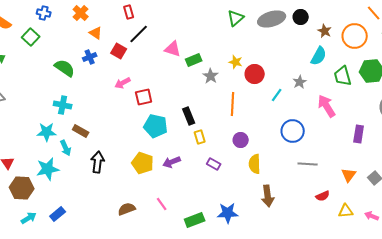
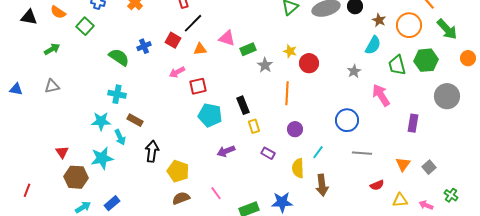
orange triangle: (96, 33) -> (200, 49), moved, turned -40
cyan line: (277, 95) -> (318, 152), moved
yellow pentagon: (143, 163) -> (178, 171), moved
yellow semicircle: (255, 164) -> (298, 168), moved

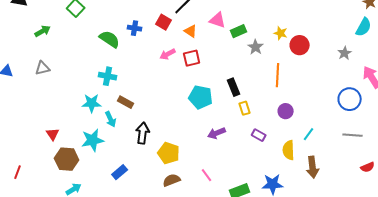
blue cross: (144, 46) -> (135, 28), turned 32
orange triangle: (200, 49) -> (191, 31), turned 40
red square: (198, 86) -> (192, 58), moved
blue circle: (347, 120) -> (350, 99), moved
blue rectangle: (112, 203) -> (120, 172), moved

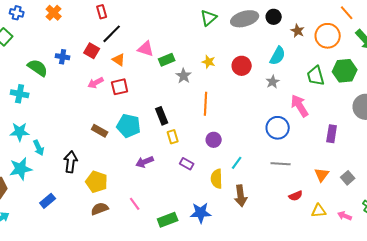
cyan semicircle: (364, 27) -> (278, 56), moved
red circle: (300, 45) -> (242, 66), moved
cyan cross: (108, 76) -> (20, 94), moved
brown rectangle: (126, 102) -> (100, 131), moved

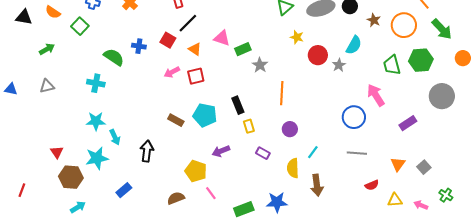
yellow star: (209, 62) -> (297, 37), moved
gray star: (273, 82) -> (339, 65), moved
purple rectangle: (332, 134) -> (408, 123), turned 48
yellow pentagon: (97, 182) -> (196, 171), moved

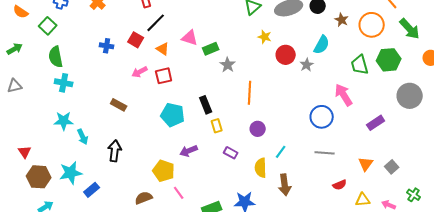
green semicircle: (114, 57) -> (56, 57), moved, turned -135
brown rectangle: (176, 120) -> (119, 105), moved
cyan star: (97, 158) -> (71, 173), moved

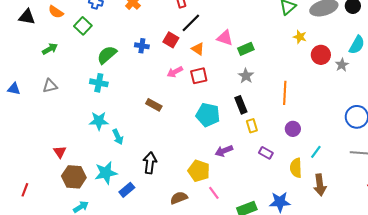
green semicircle: (56, 57) -> (107, 55), moved, turned 60
gray star: (228, 65) -> (246, 76), moved
black arrow: (115, 151) -> (150, 163), moved

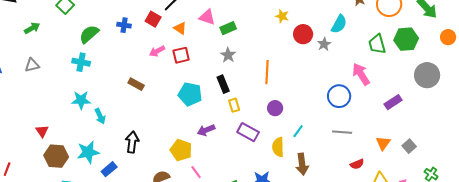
purple rectangle: (266, 153) -> (248, 132), size x1.5

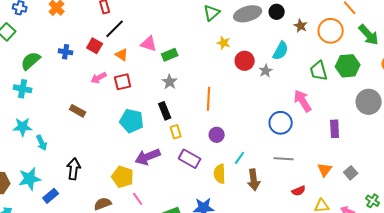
purple rectangle: (393, 102) -> (335, 129), turned -60
purple arrow: (206, 130) -> (148, 157), size x1.4
brown arrow: (302, 164) -> (254, 180), moved

